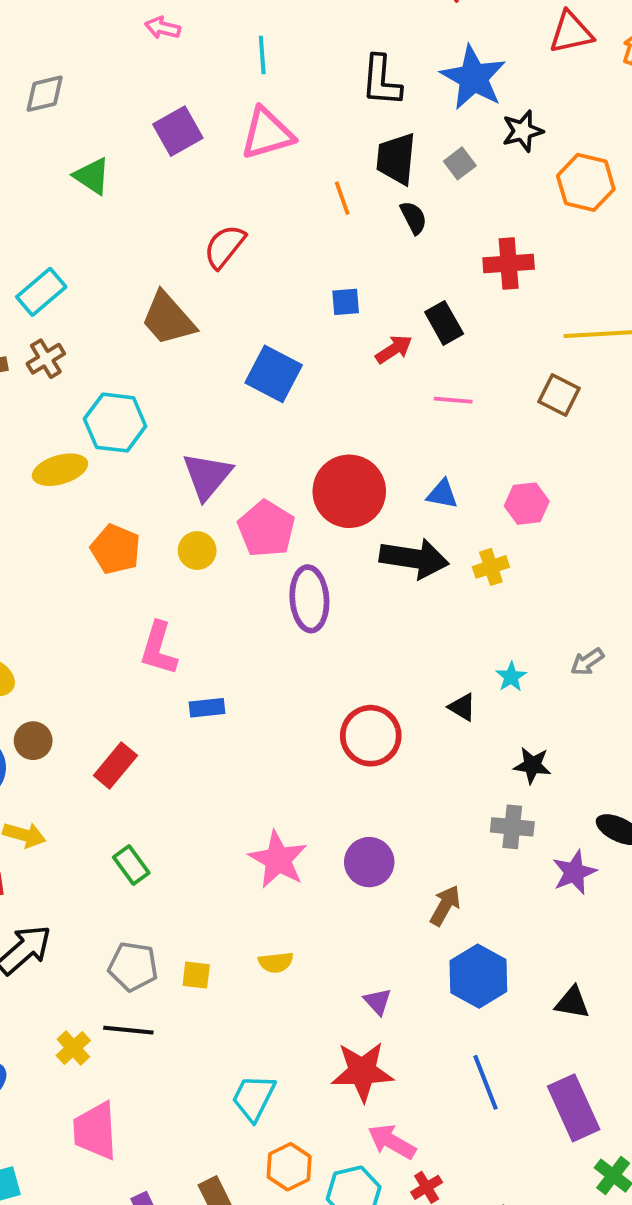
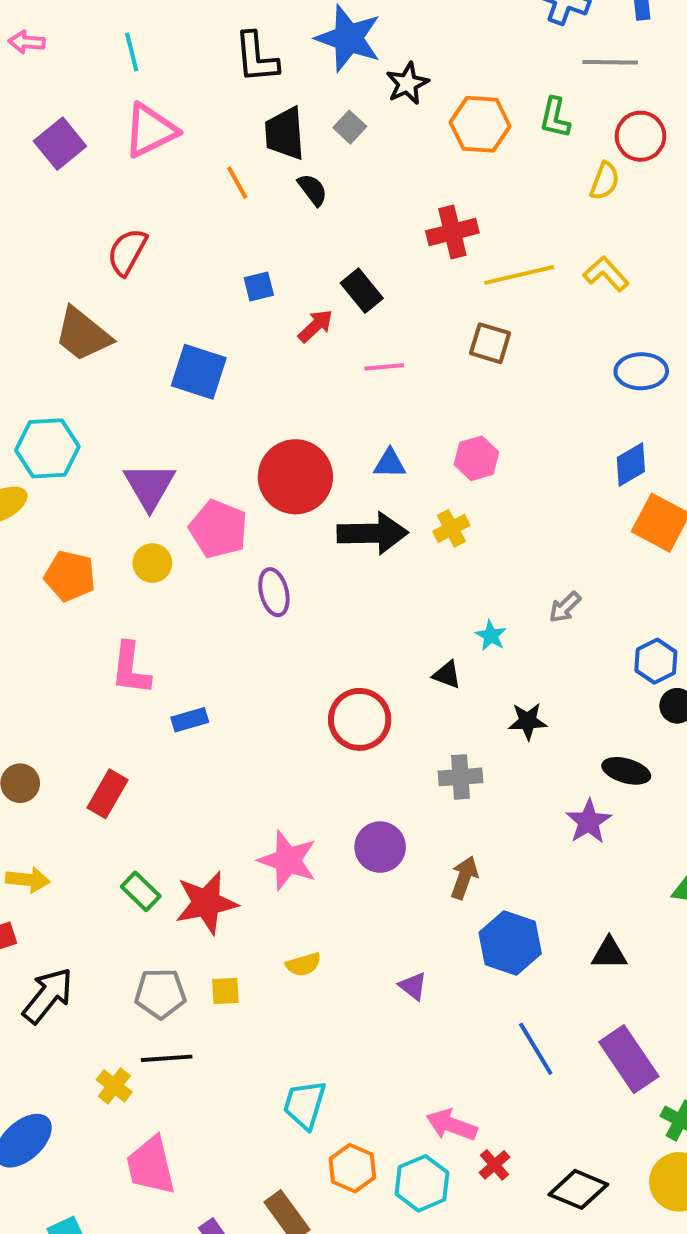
red cross: (509, 264) -> (452, 232), moved
purple ellipse: (309, 599) -> (274, 592), size x0.7
gray cross: (512, 827) -> (461, 777), moved
red star: (362, 1071) -> (206, 903), moved

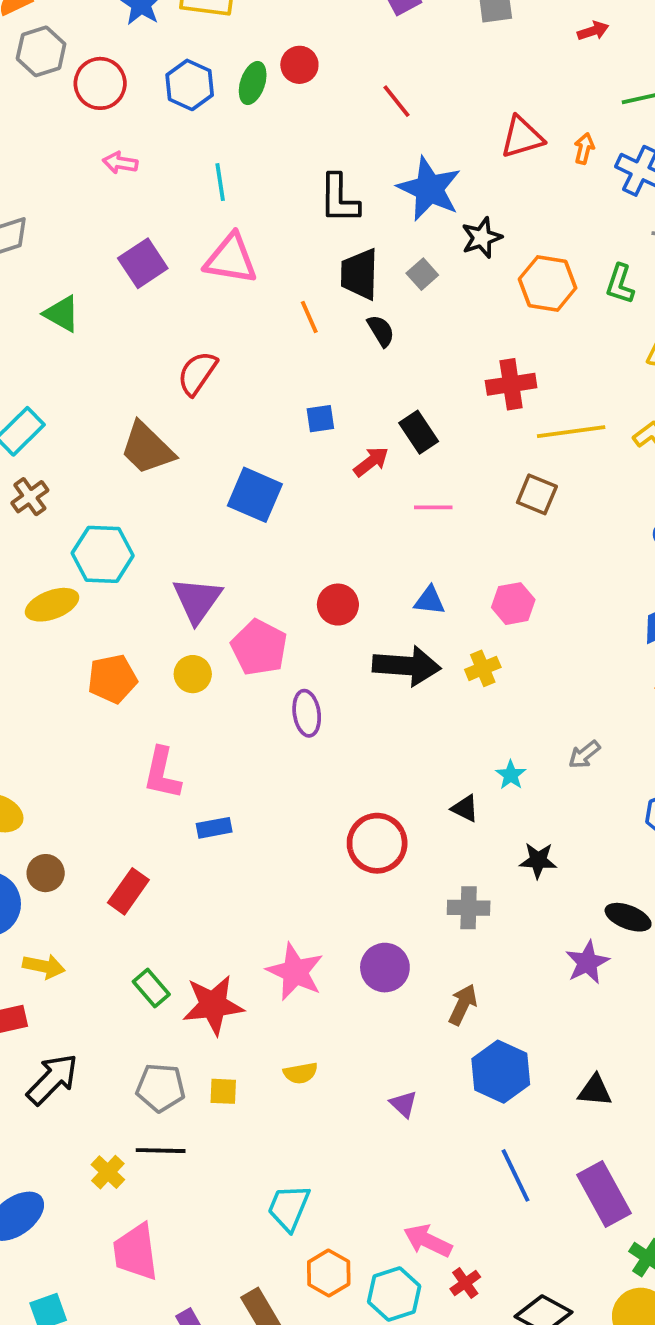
pink triangle: (150, 130) -> (231, 259), turned 30
red circle: (295, 477) -> (338, 605), size x0.6
orange pentagon: (70, 576) -> (112, 679), turned -30

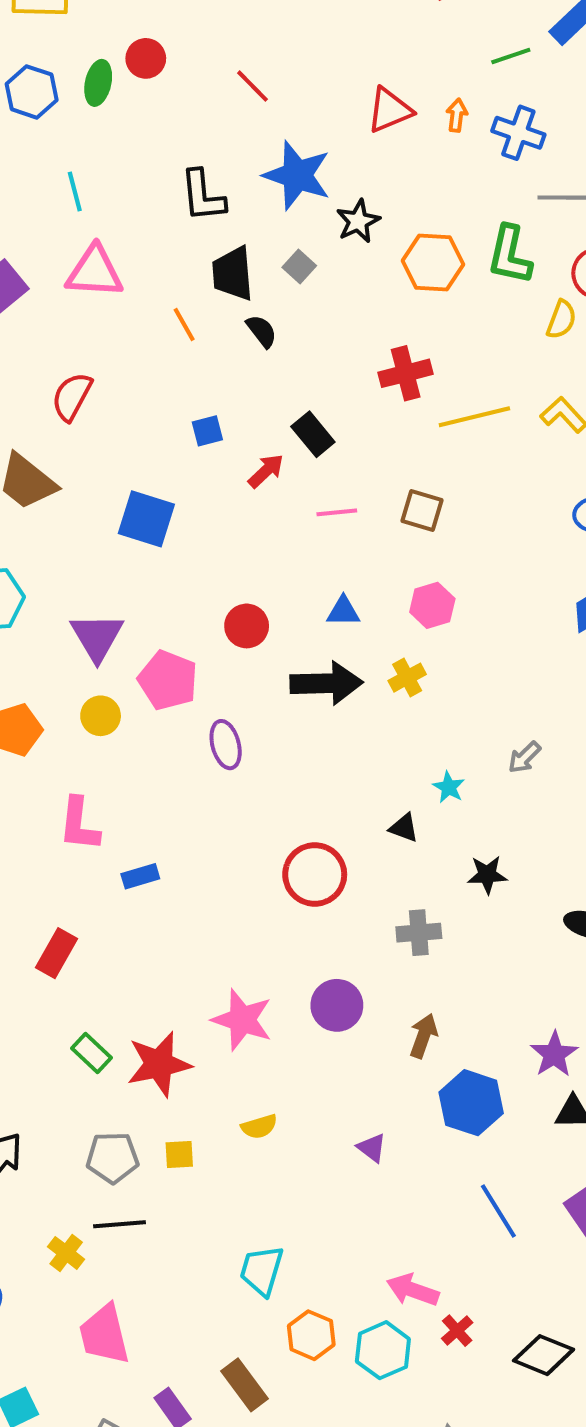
green L-shape: (620, 284) -> (510, 255), size x1.4
brown square: (537, 494) -> (422, 510), moved
purple star: (587, 962) -> (554, 1054), moved

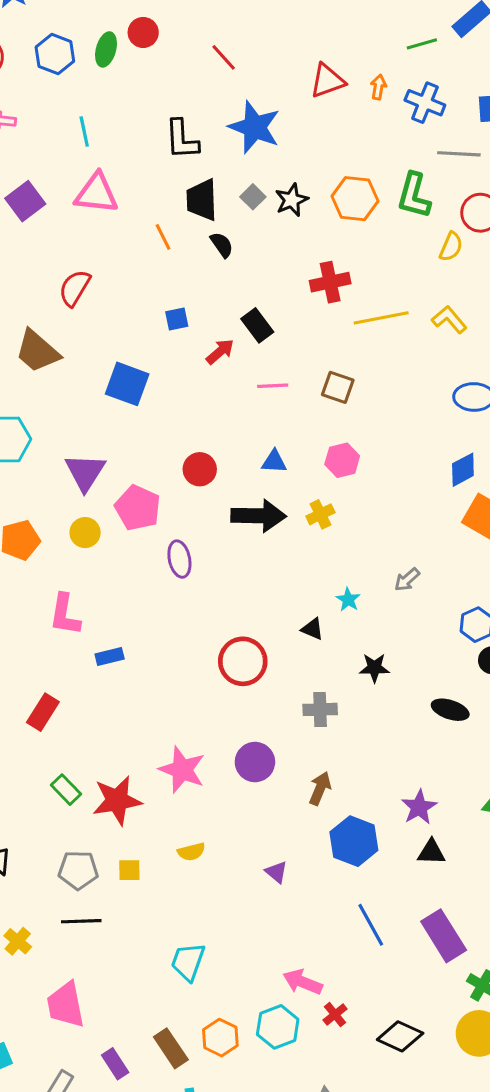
black star: (358, 221) -> (292, 200), moved
yellow cross: (66, 1253) -> (18, 941), moved
orange hexagon: (311, 1335) -> (220, 1038), moved

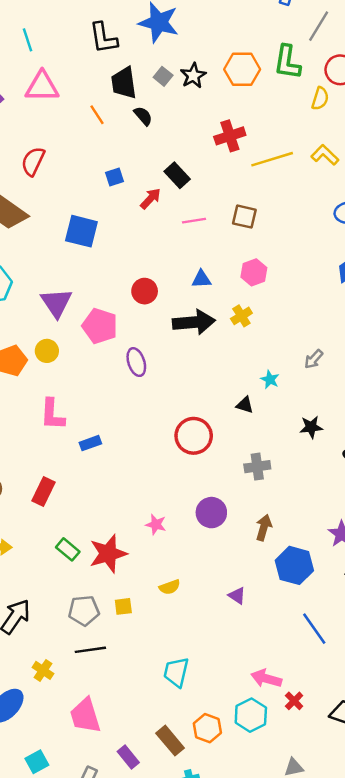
gray line: (459, 154) -> (319, 26), turned -56
yellow circle: (85, 533) -> (47, 351), moved
black star: (374, 668) -> (311, 427), moved
pink star: (182, 770) -> (156, 524), size x0.6

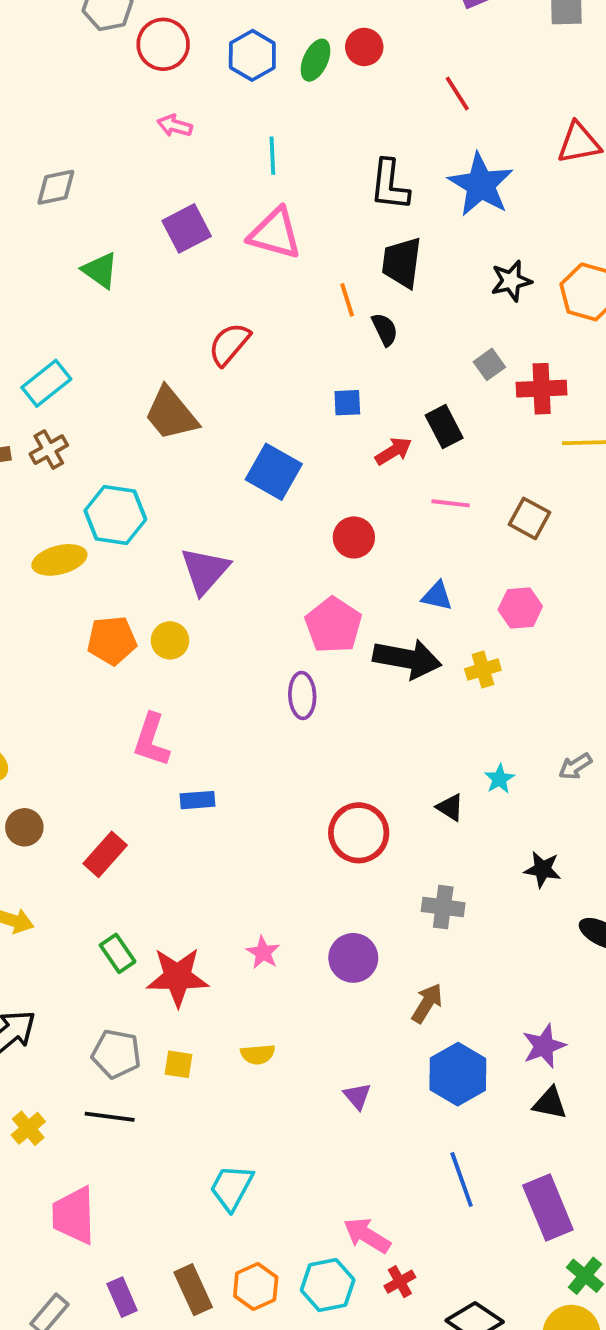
gray square: (163, 76) -> (489, 364), moved
black semicircle: (143, 116) -> (385, 329), moved
red circle: (145, 291) -> (354, 537), moved
pink pentagon: (100, 326) -> (333, 625), moved

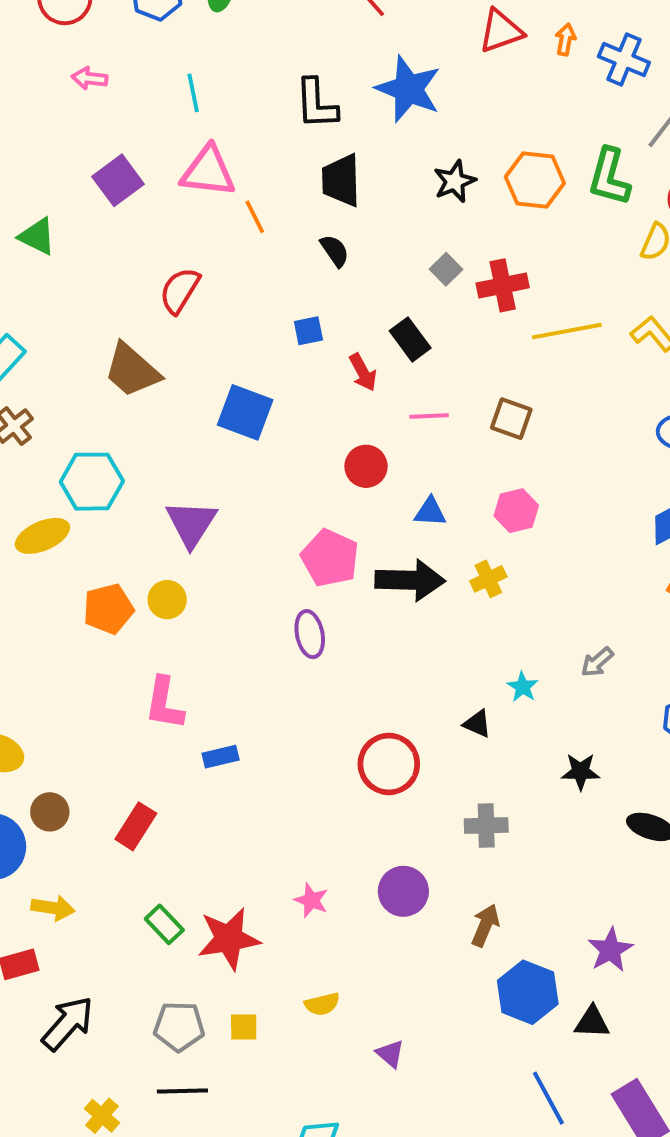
orange line: (347, 300) -> (255, 217), moved
red arrow: (394, 451) -> (363, 372), turned 102
red circle: (354, 537) -> (366, 466), moved
purple triangle: (357, 1096) -> (390, 1054), moved
black triangle: (550, 1103) -> (592, 1022), moved

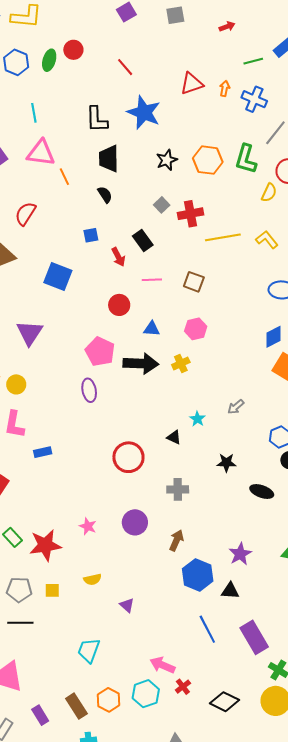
yellow circle: (167, 600) -> (16, 384), moved

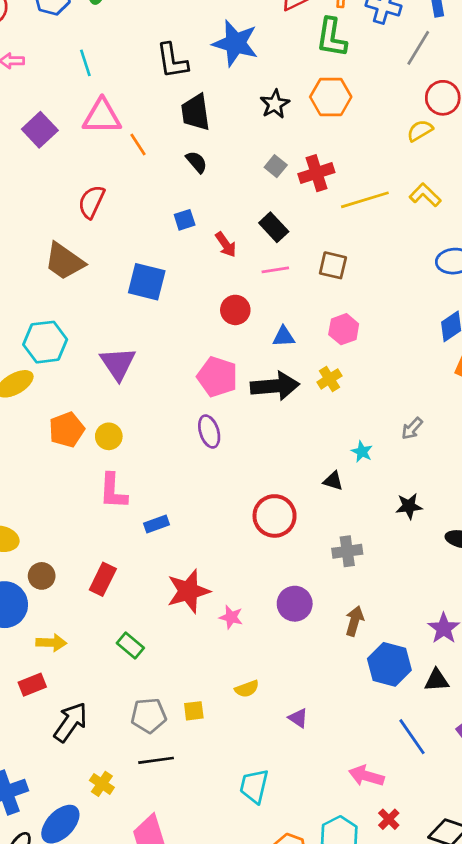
green L-shape: (246, 159) -> (331, 37), moved
yellow semicircle: (269, 193) -> (420, 131), turned -138
black rectangle: (143, 241) -> (274, 227), moved
red star: (45, 545) -> (188, 591), moved
pink arrow: (162, 665) -> (366, 776), moved

